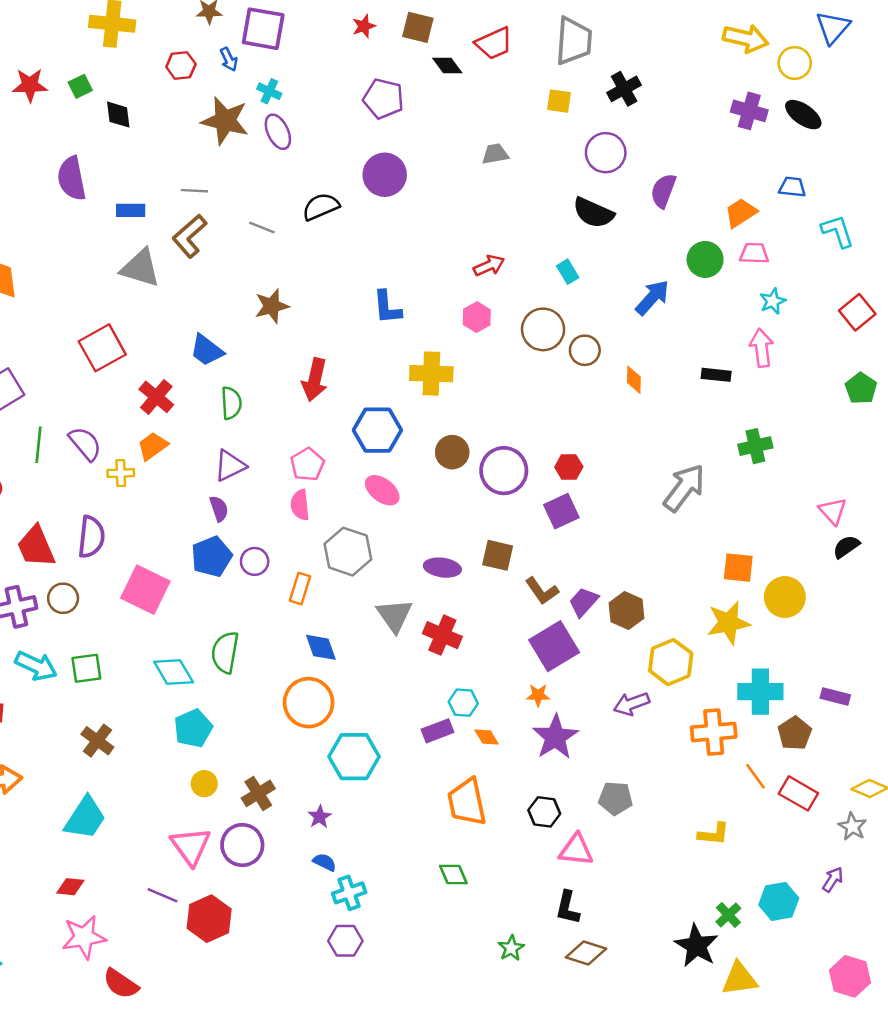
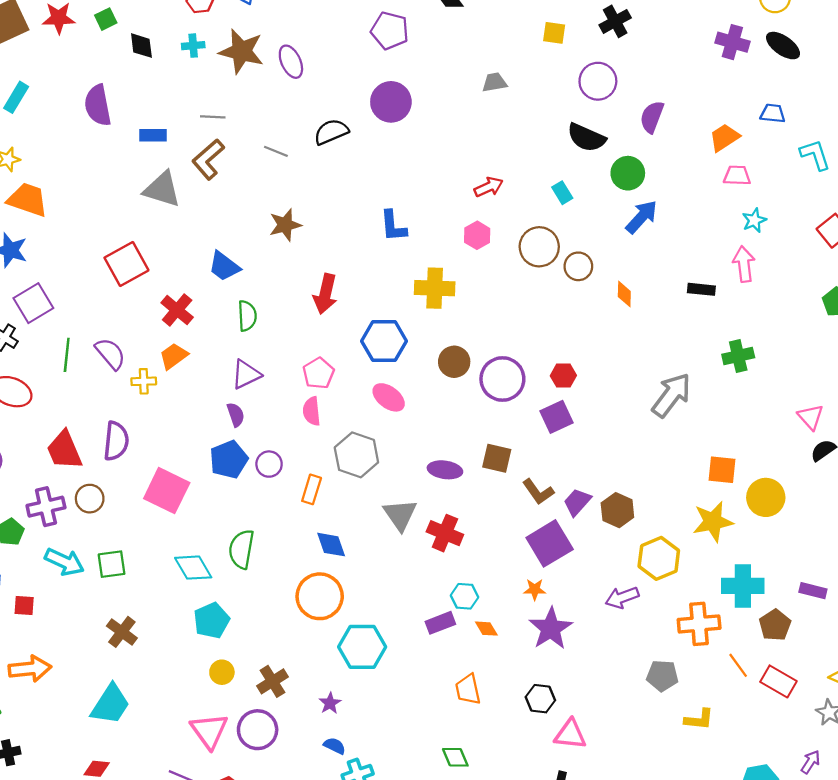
cyan cross: (269, 91) -> (193, 46), moved, turned -30
green circle: (705, 259) -> (628, 173), moved
gray pentagon: (615, 798) -> (662, 676), moved
orange trapezoid: (467, 802) -> (468, 689), size x0.7

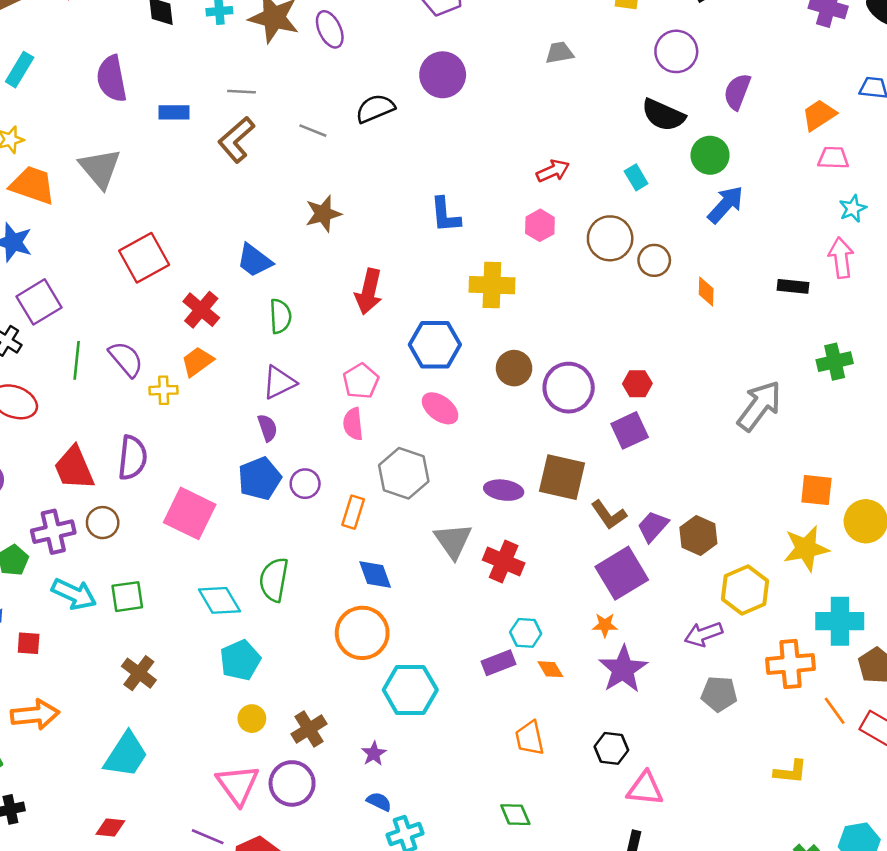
gray triangle: (162, 189) -> (100, 168), moved, turned 33
brown square: (497, 458) -> (562, 477), size x1.4
gray pentagon: (662, 676) -> (719, 694), moved

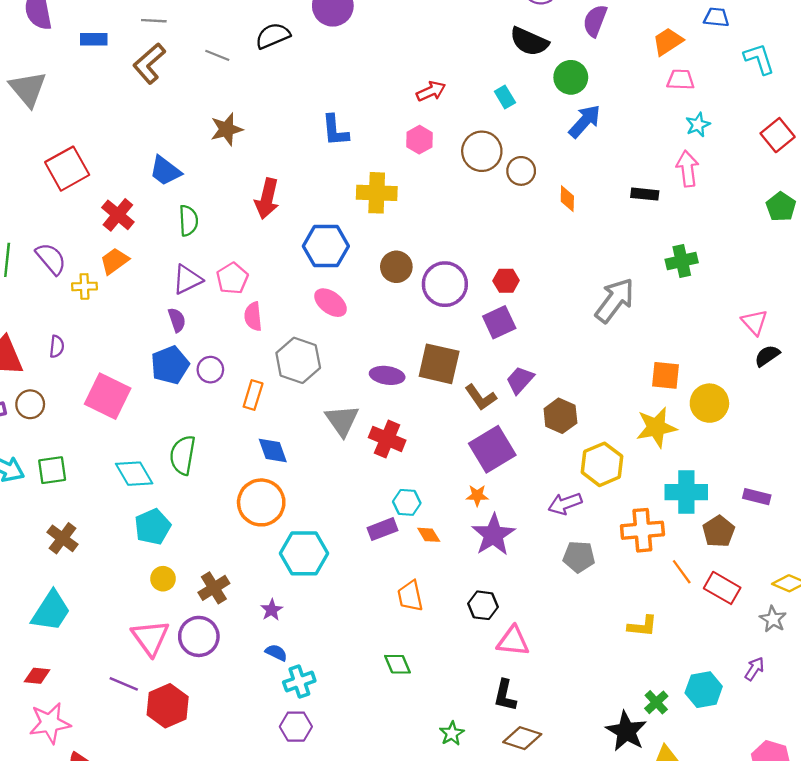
pink pentagon: (361, 381) -> (232, 278), moved
purple semicircle: (132, 458) -> (57, 347), size x0.6
purple trapezoid: (653, 526) -> (520, 380), moved

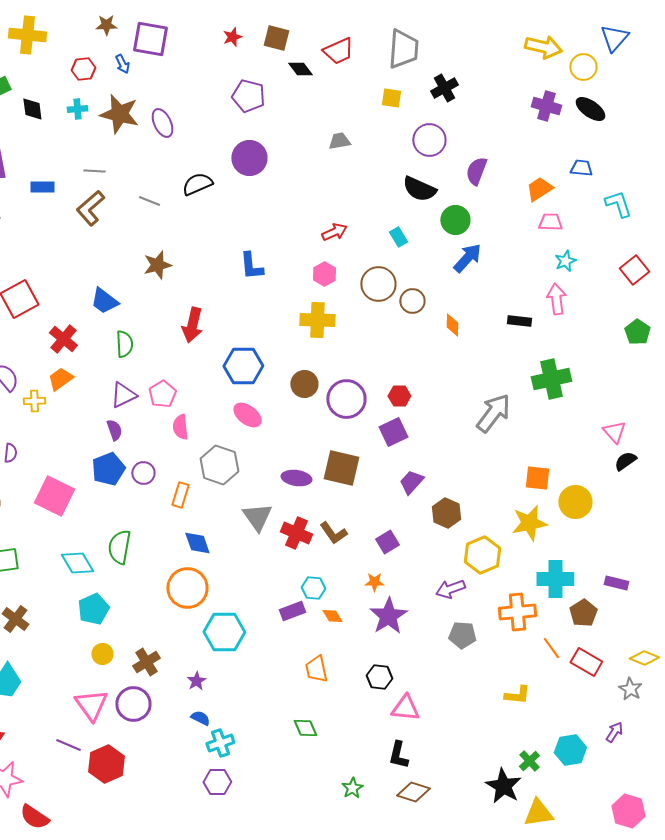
yellow cross: (377, 193) -> (317, 320), moved
green cross: (682, 261) -> (551, 379), size x1.4
brown L-shape: (481, 397) -> (333, 533), moved
purple square: (492, 449) -> (387, 542), size x0.6

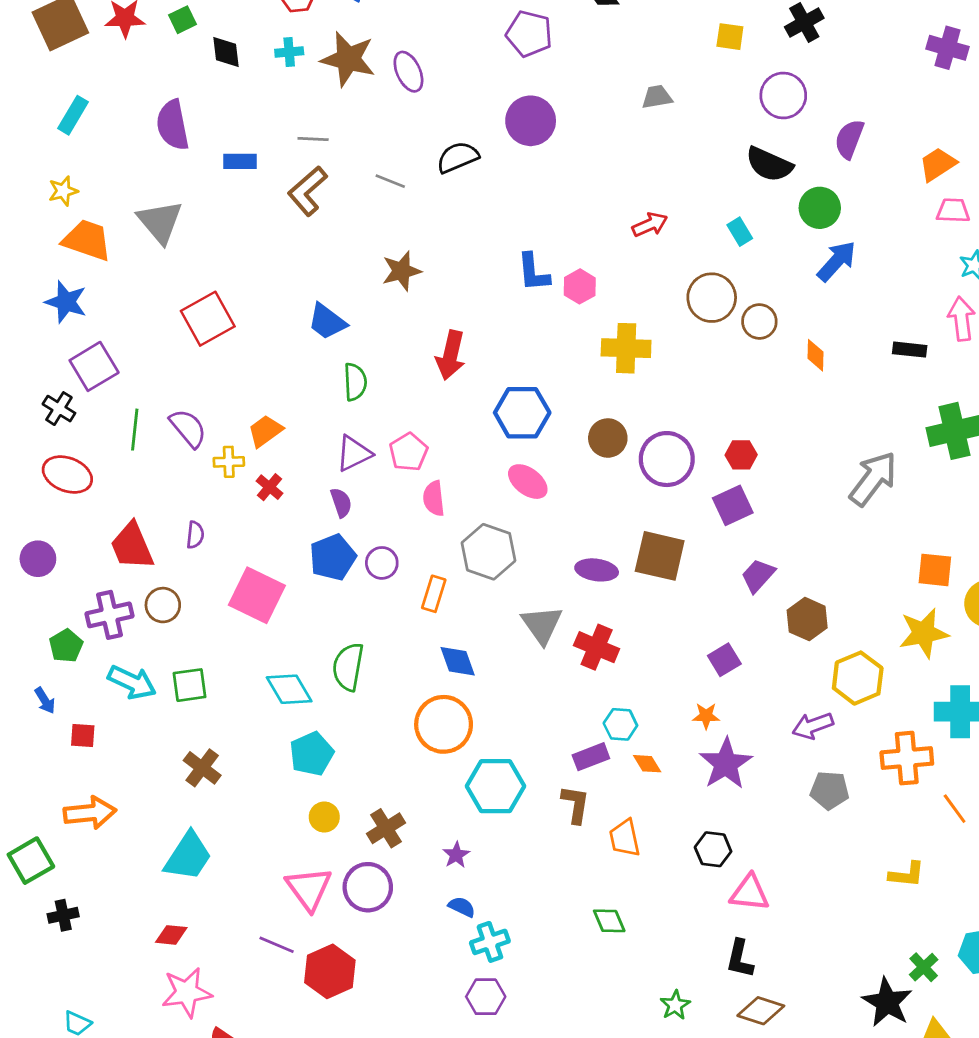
pink hexagon: (324, 274) -> (580, 286), moved
red cross: (63, 339) -> (270, 487), moved, size x0.7
brown L-shape: (333, 533) -> (576, 804), moved, turned -136

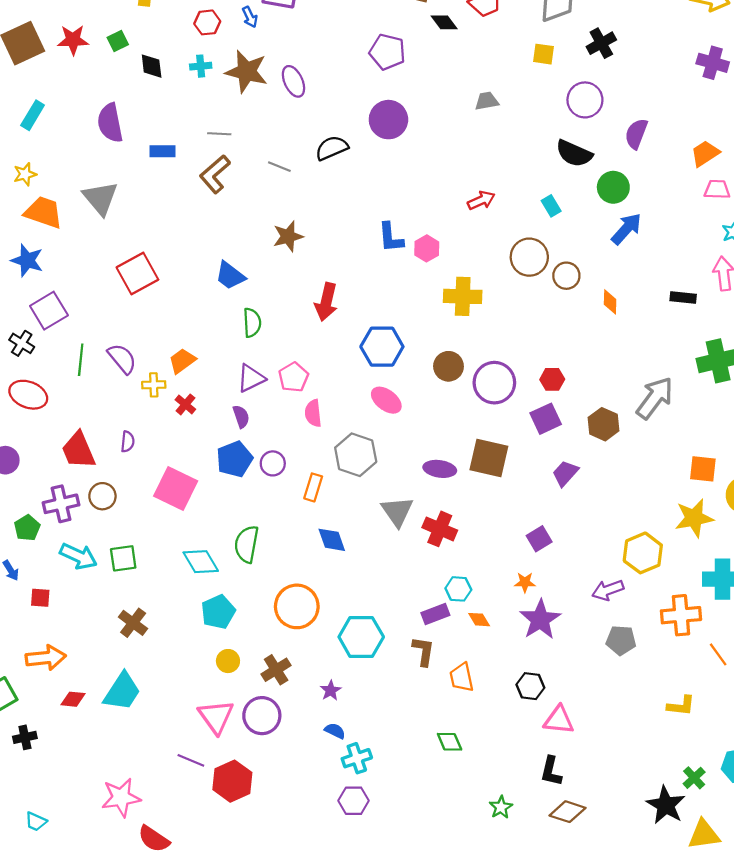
brown hexagon: (807, 619) -> (604, 424), moved
orange circle: (444, 724) -> (297, 606), moved
red diamond: (171, 935) -> (73, 699), moved

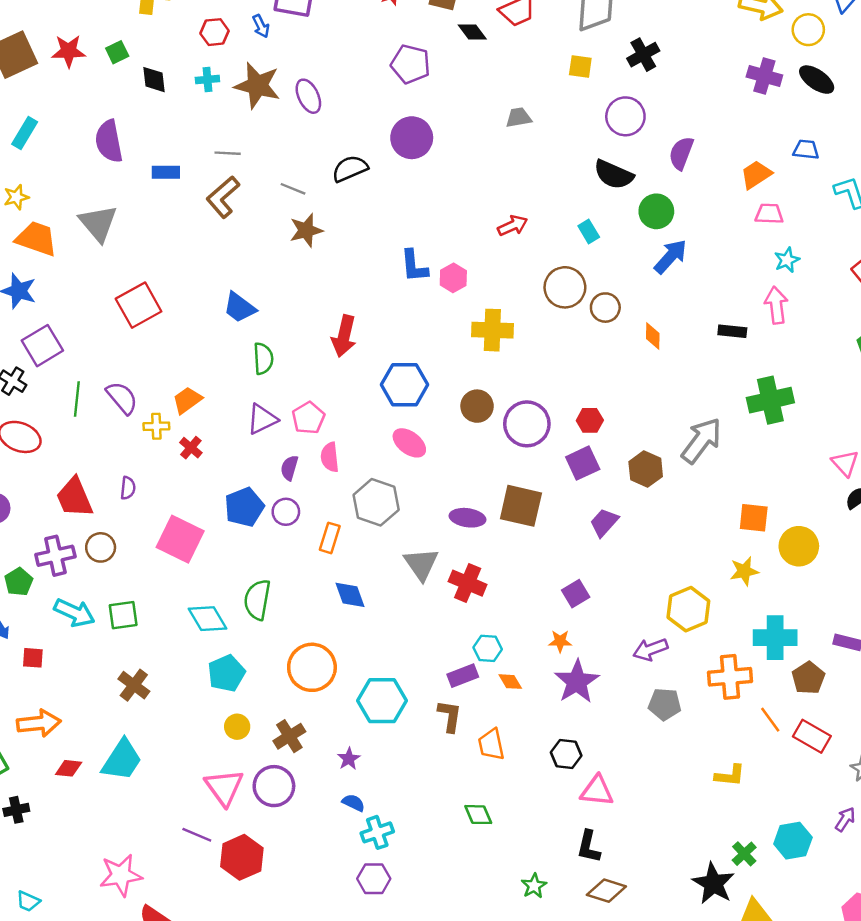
brown star: (288, 236) -> (306, 230), moved
purple semicircle: (241, 416) -> (289, 468), moved, turned -145
yellow star: (694, 518) -> (744, 571), size x0.7

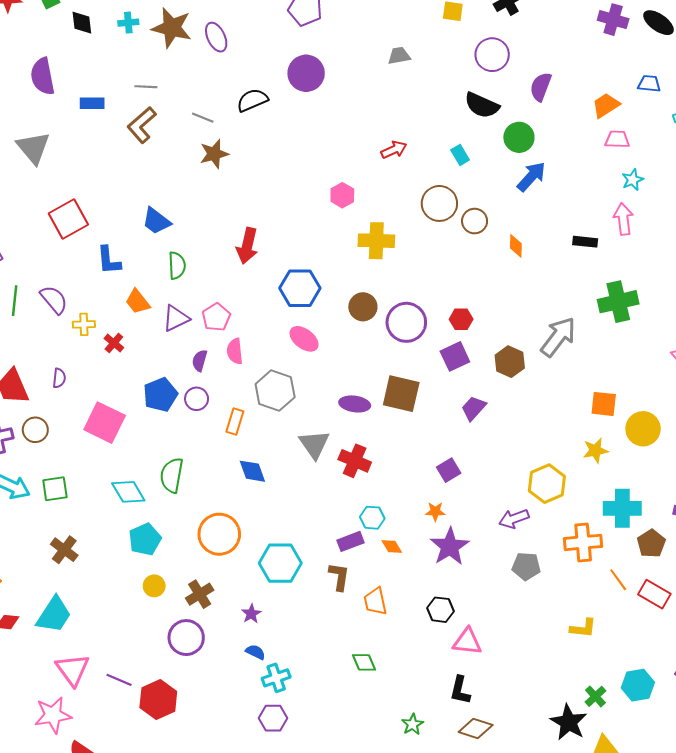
blue L-shape: (414, 266) -> (109, 260), moved
orange trapezoid: (187, 400) -> (138, 302), moved, turned -92
pink triangle: (224, 787) -> (73, 670), moved

